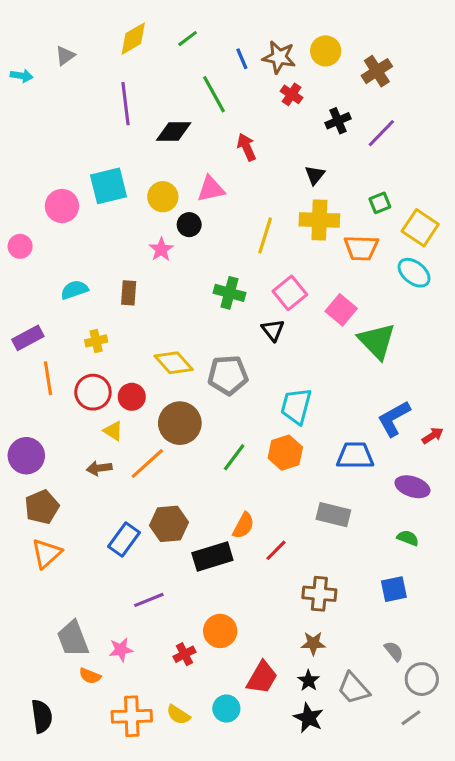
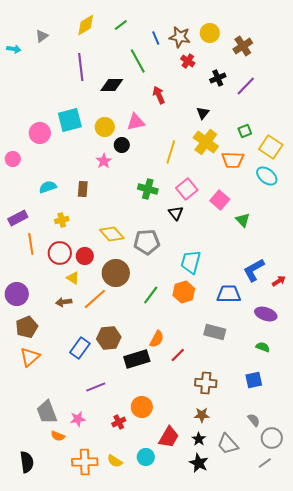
yellow cross: (319, 220) -> (206, 142), turned 35
green triangle: (377, 341) -> (243, 220), size x0.6

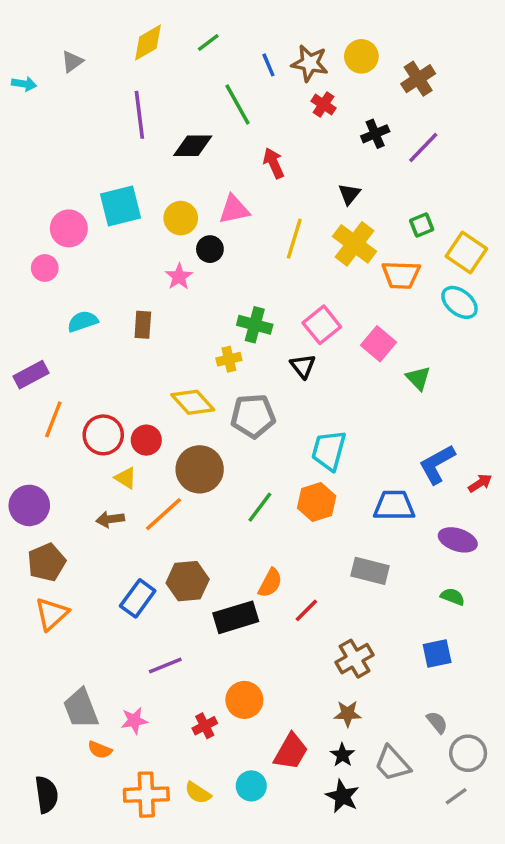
yellow line: (171, 152) -> (294, 239), moved
pink circle: (13, 159) -> (45, 268), moved
yellow cross: (62, 220) -> (229, 359), moved
orange line: (31, 244) -> (53, 419), turned 30
brown cross: (206, 383) -> (354, 659), turned -35

